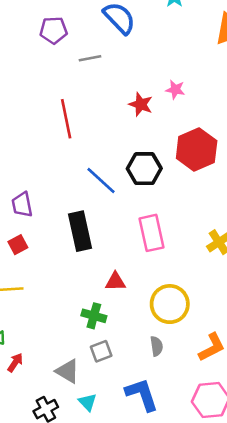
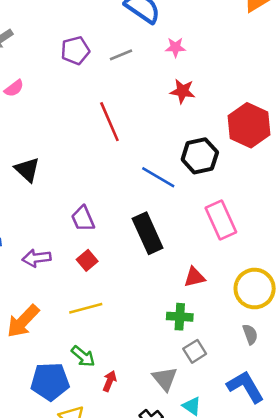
purple pentagon: (54, 30) -> (75, 50), moved
pink star: (175, 90) -> (175, 47), moved
gray triangle: (68, 371) -> (165, 379), turned 32

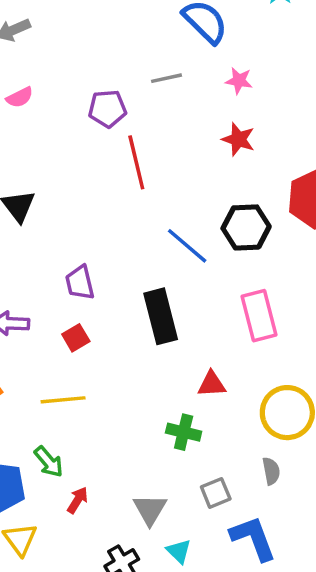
purple pentagon: (75, 50) -> (108, 109), moved
gray square: (195, 351) -> (216, 493), moved

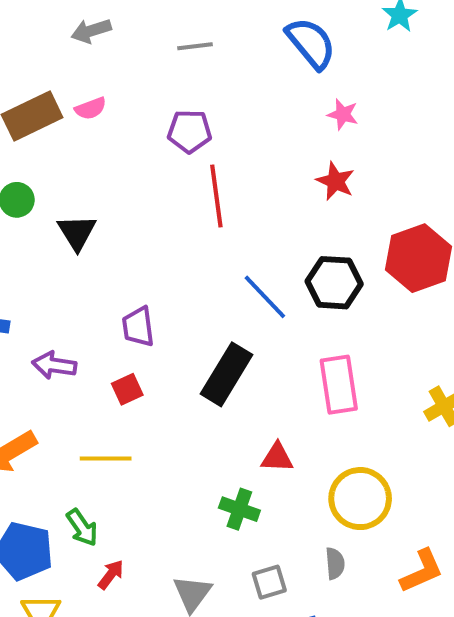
gray line: (167, 78) -> (195, 46), moved
black rectangle: (161, 316) -> (226, 374), turned 40

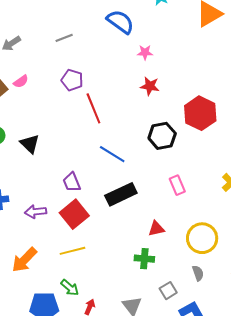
purple pentagon: (190, 131) -> (72, 80), turned 30
blue line: (265, 297) -> (112, 154), moved
black rectangle: (226, 374) -> (121, 194), turned 48
pink rectangle: (339, 385) -> (177, 185), size x0.7
red square: (127, 389) -> (74, 214), size x1.8

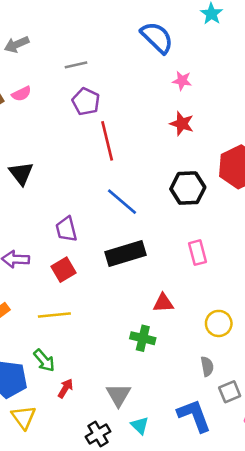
gray line: (64, 38) -> (76, 65), moved
red square: (74, 214) -> (64, 270), size x0.7
yellow circle: (202, 238) -> (219, 323), size x0.7
gray square: (168, 291) -> (230, 392), moved

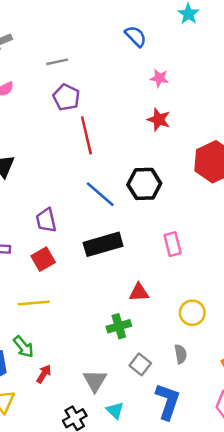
blue semicircle: (157, 38) -> (136, 36), size x0.7
black hexagon: (188, 188) -> (144, 184), moved
green cross: (143, 338) -> (119, 326), turned -30
gray square: (230, 392) -> (140, 364), moved, turned -30
blue L-shape: (194, 416) -> (168, 401), turned 39

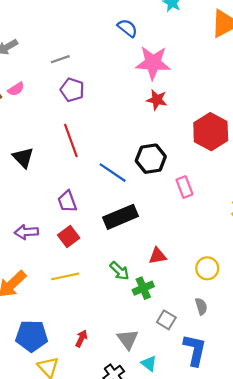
pink star: (159, 78) -> (153, 63), size x2.0
red line: (86, 135) -> (71, 141), moved
pink rectangle: (173, 244) -> (185, 187), moved
green arrow: (23, 347) -> (119, 271), moved

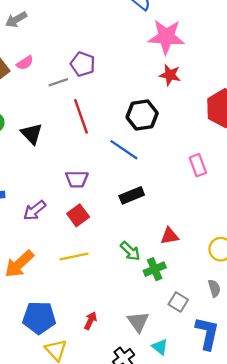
gray line: (60, 59) -> (58, 82), moved
black hexagon: (151, 159) -> (142, 115), moved
purple trapezoid: (67, 201) -> (77, 179), turned -70
black rectangle: (120, 217) -> (132, 195), size x0.7
purple arrow: (26, 232) -> (35, 210), turned -35

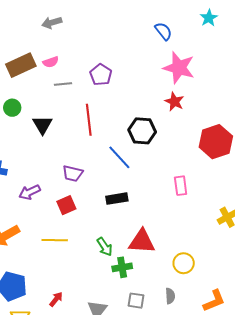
gray line: (58, 82) -> (63, 84), moved
red triangle: (170, 236) -> (142, 241), size x1.6
gray square: (178, 302) -> (136, 301), turned -36

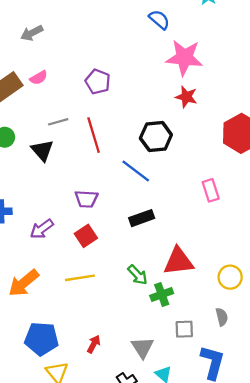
gray line: (63, 84) -> (58, 122), moved

